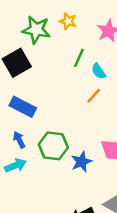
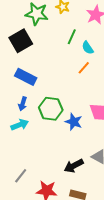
blue arrow: (19, 140) -> (23, 104), turned -136
blue star: (81, 162) -> (74, 122), turned -30

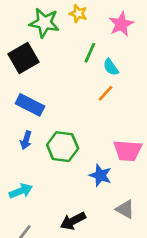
blue star: (74, 122) -> (100, 175), moved
cyan arrow: (20, 125) -> (21, 191), moved
black arrow: (74, 166) -> (73, 221), moved

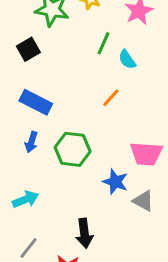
black square: (23, 58) -> (28, 49), size x0.7
orange line: (106, 93) -> (111, 98), moved
gray triangle: (125, 209) -> (143, 201), moved
black arrow: (73, 221) -> (84, 233), turned -70

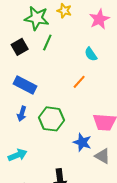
green line: (104, 43) -> (47, 43), moved

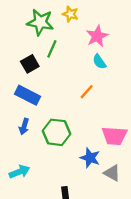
pink star: (99, 19) -> (97, 36), moved
black square: (20, 47) -> (30, 64), moved

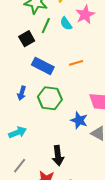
cyan semicircle: (99, 62) -> (66, 24), moved
orange line: (87, 92) -> (76, 63), turned 32
blue rectangle: (27, 95) -> (43, 66), moved

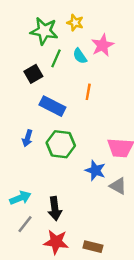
orange line: (76, 63) -> (88, 92), moved, turned -64
cyan arrow: (18, 132) -> (20, 198), moved
black arrow: (58, 156) -> (55, 209), moved

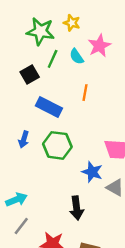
black arrow: (55, 209) -> (77, 208), moved

